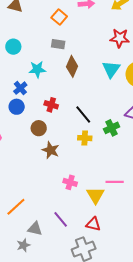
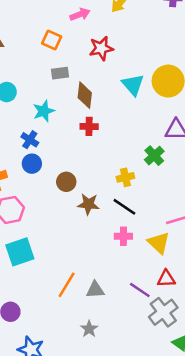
red star: (120, 38) -> (101, 48), moved
red cross: (51, 105) -> (89, 126), moved
black line: (83, 115) -> (124, 207), moved
purple line: (61, 219) -> (140, 290), moved
gray triangle: (35, 229) -> (95, 290), moved

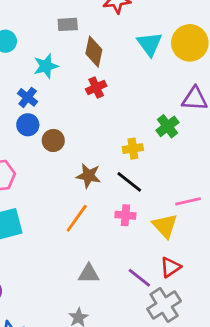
red cross: (89, 126) -> (96, 87), turned -30
brown circle: (66, 182) -> (53, 140), moved
red triangle: (166, 279) -> (170, 267), turned -36
orange line: (67, 285) -> (77, 218), moved

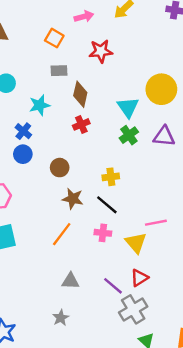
cyan triangle: (150, 44) -> (128, 107), moved
green cross: (168, 126) -> (129, 135), moved
brown circle: (53, 140) -> (60, 168), moved

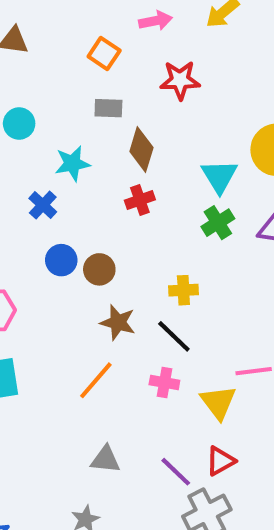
blue circle: (23, 154) -> (61, 260), moved

